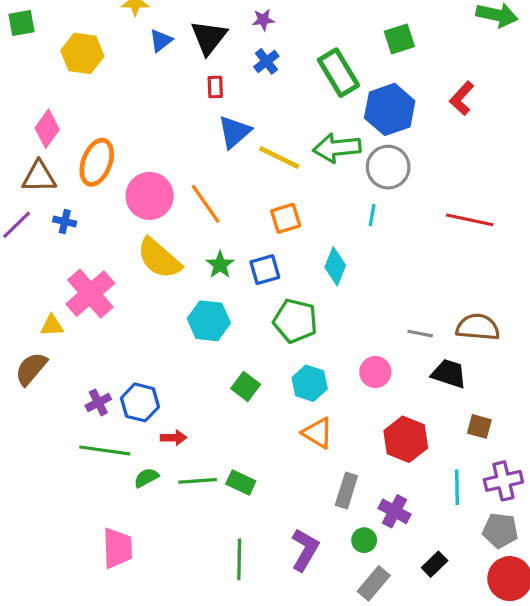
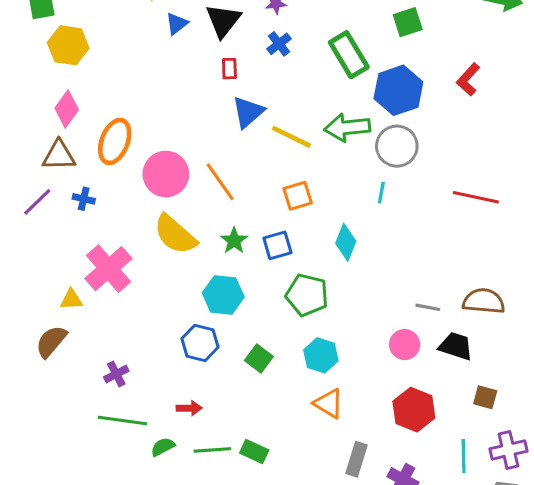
yellow hexagon: (82, 53) -> (68, 45), moved
pink circle: (375, 372) -> (405, 345), moved
blue hexagon: (140, 402) -> (200, 343), moved

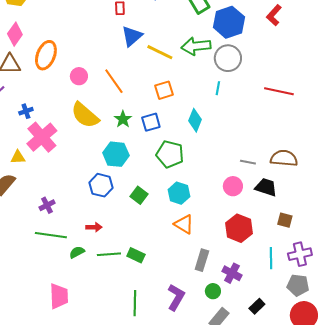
pink circle: (166, 174) -> (79, 76), size x0.6
blue cross: (84, 199) -> (26, 111), moved, turned -32

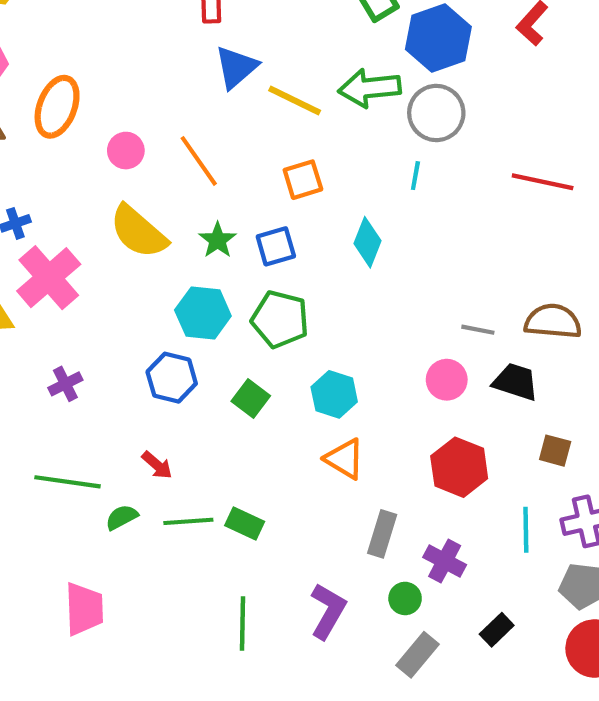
green pentagon: (170, 154) -> (280, 319), moved
purple cross: (47, 205) -> (65, 384), moved
red arrow: (94, 227) -> (157, 465), turned 42

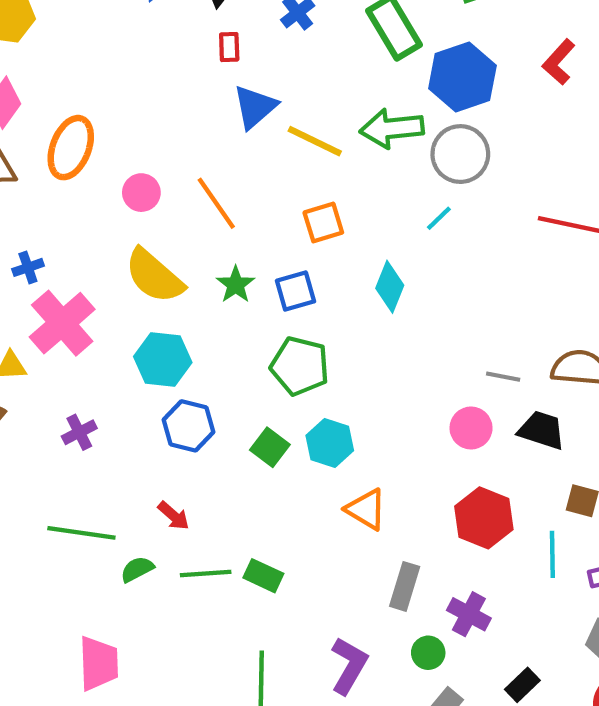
cyan line: (415, 176) -> (439, 218), turned 36
cyan hexagon: (203, 313) -> (163, 360), moved
cyan hexagon: (334, 394) -> (330, 443), moved
cyan line: (526, 530) -> (552, 554), moved

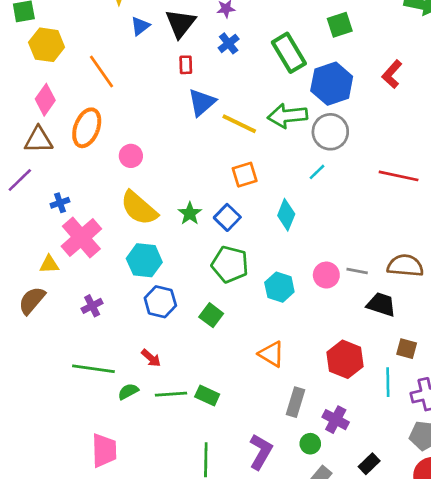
orange line: (216, 203) -> (101, 72), moved
blue square: (295, 291) -> (227, 217), turned -30
pink circle: (471, 428) -> (326, 275), moved
cyan hexagon: (330, 443) -> (279, 287), moved

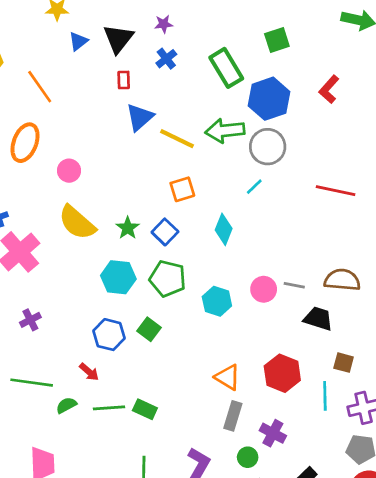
cyan hexagon: (144, 260) -> (118, 277), moved
blue hexagon: (160, 302) -> (109, 335), moved
orange triangle: (271, 354) -> (228, 377), moved

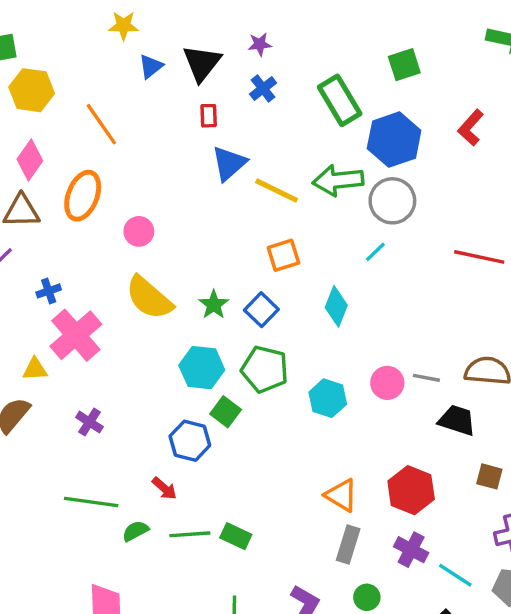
purple cross: (30, 320) -> (89, 422), turned -30
green square: (149, 329) -> (226, 412), moved
cyan line: (325, 396) -> (455, 575), moved, turned -56
purple cross: (273, 433) -> (411, 550), moved

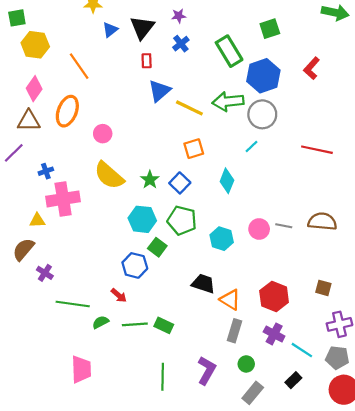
pink cross: (76, 335) -> (63, 199), turned 32
black trapezoid: (457, 420) -> (203, 284), moved
purple cross: (89, 422) -> (45, 273), moved

